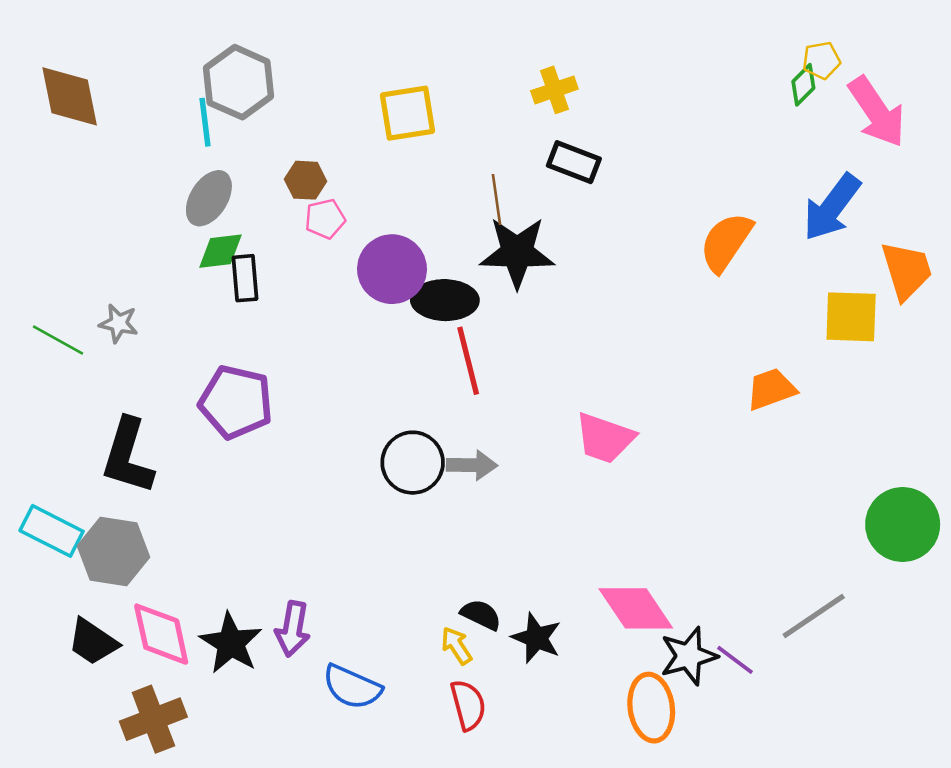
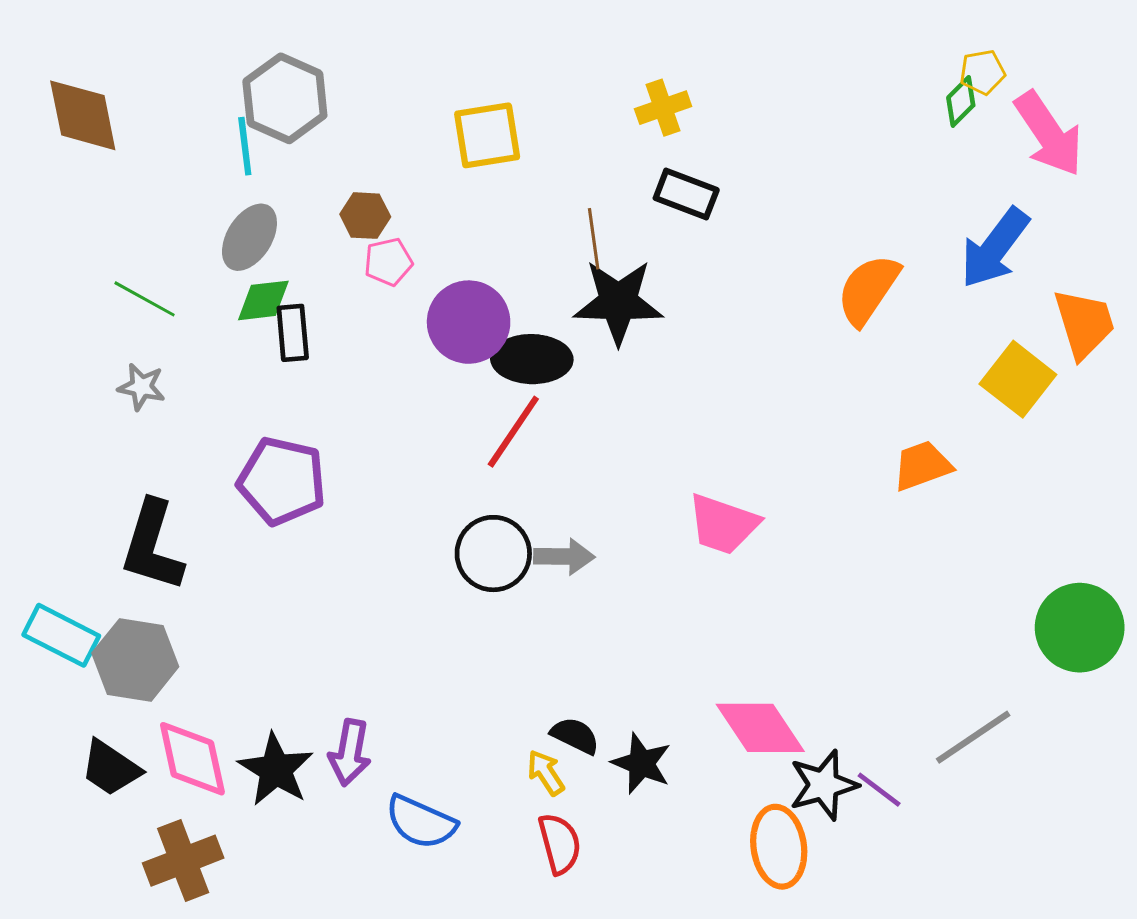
yellow square: (851, 317) -> (1018, 379), turned 36
green line: (58, 340) -> (145, 299), moved
red line: (468, 361) -> (513, 432), moved, turned 48

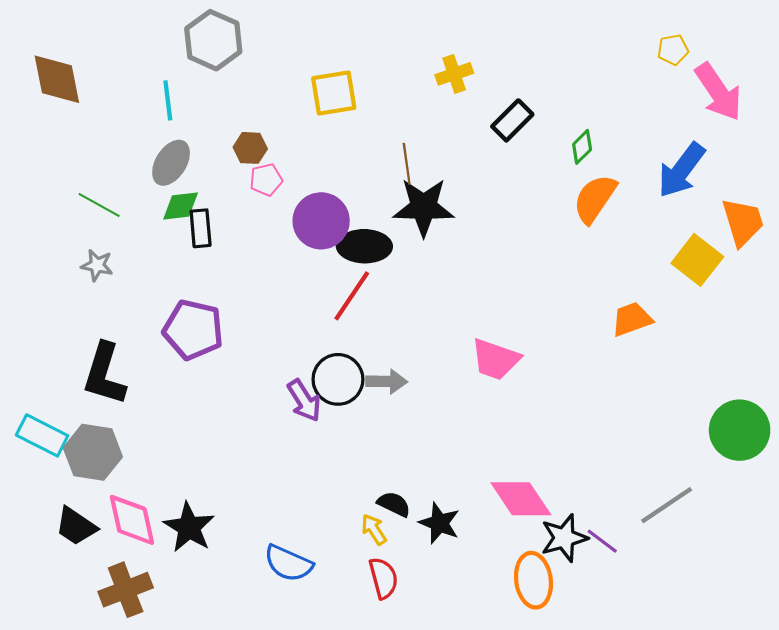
gray hexagon: (285, 98) -> (213, 40), moved
green diamond: (961, 101) -> (582, 147), moved
black rectangle: (686, 194) -> (512, 120), moved, turned -66
purple arrow: (350, 753) -> (304, 401), moved, turned -42

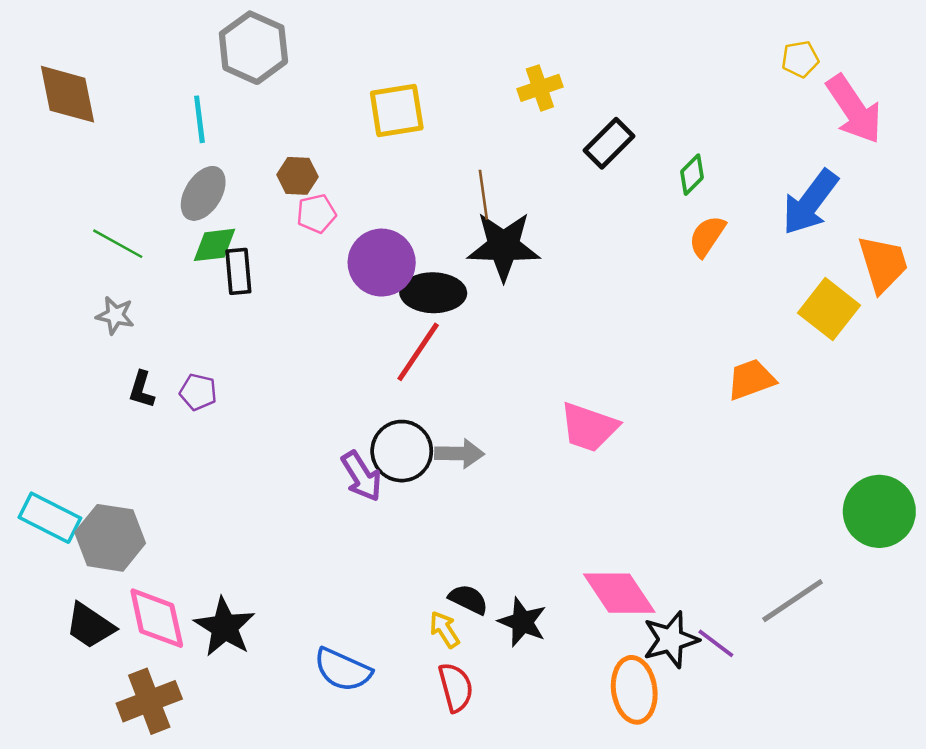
orange semicircle: (595, 199) -> (707, 236), size x0.7
purple pentagon: (193, 330) -> (198, 392), moved, size x0.5
black L-shape: (104, 374) -> (142, 389), moved, size x0.5

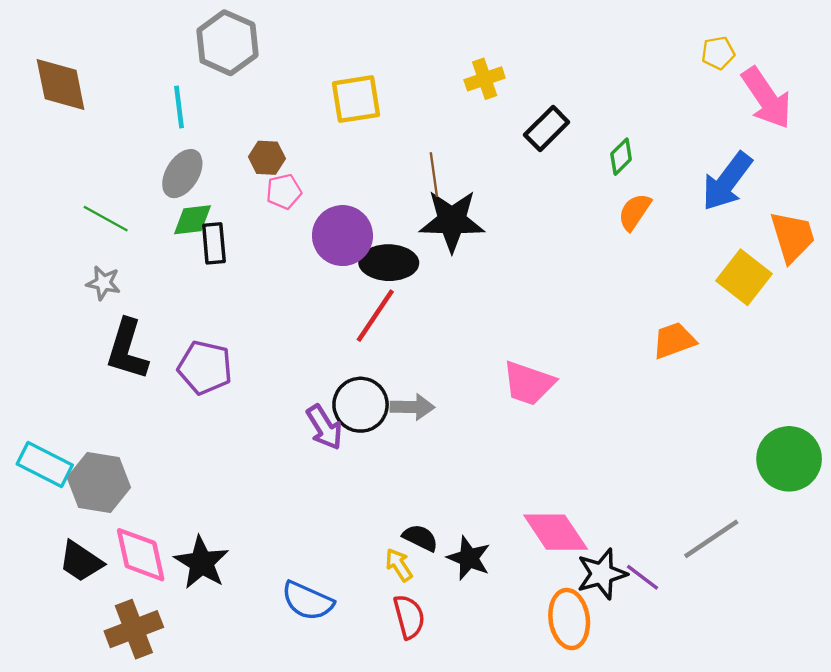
black L-shape: (142, 389) -> (127, 349), size x1.8
purple pentagon: (198, 392) -> (205, 367), moved, size x1.6

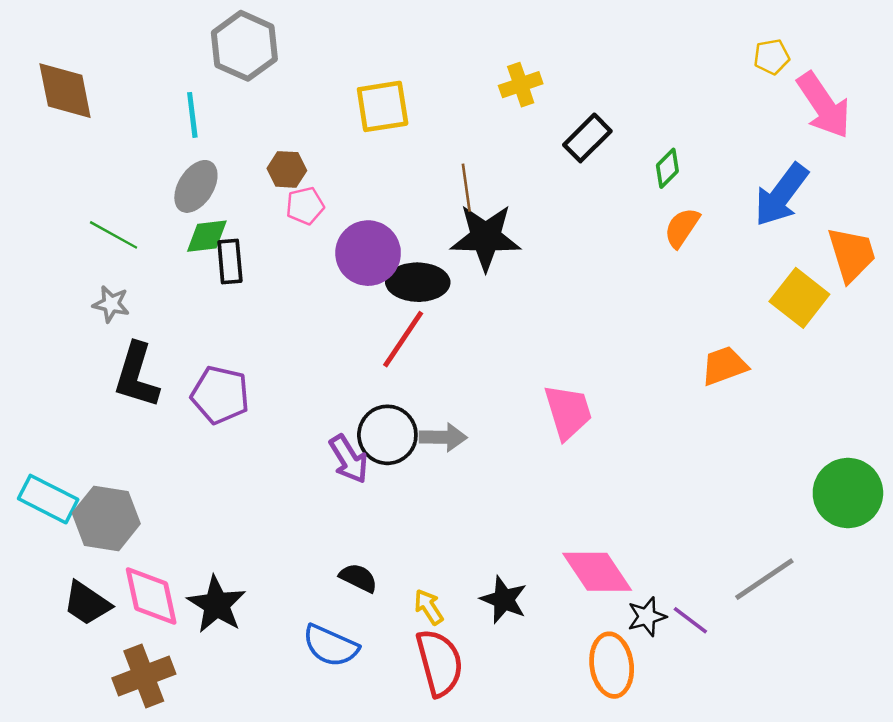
pink trapezoid: (529, 383) -> (568, 412), turned -126
black semicircle: (420, 538) -> (358, 578), moved
black star: (602, 574) -> (647, 617), size x0.7
red semicircle: (409, 617) -> (440, 663), size x1.4

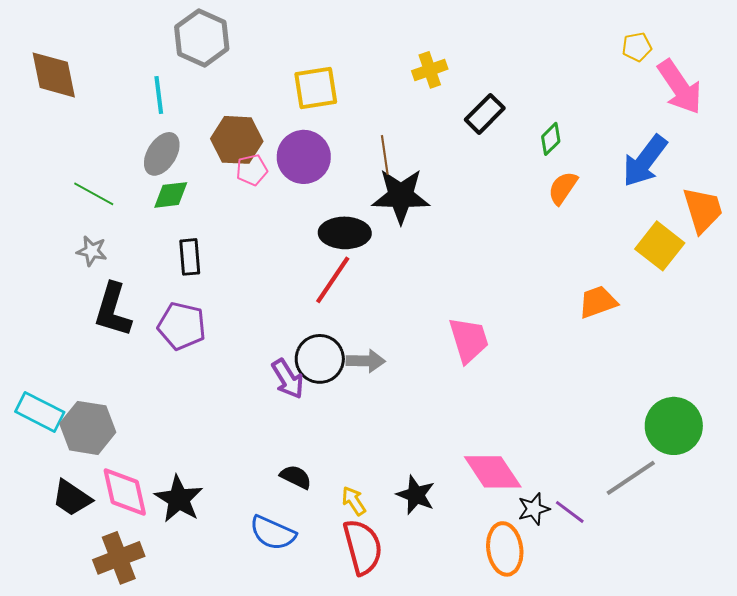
brown hexagon: (287, 169) -> (237, 140), size x1.6
purple circle: (368, 253) -> (304, 157), moved
black rectangle: (230, 262) -> (190, 257), moved
green circle: (848, 493) -> (674, 426), moved

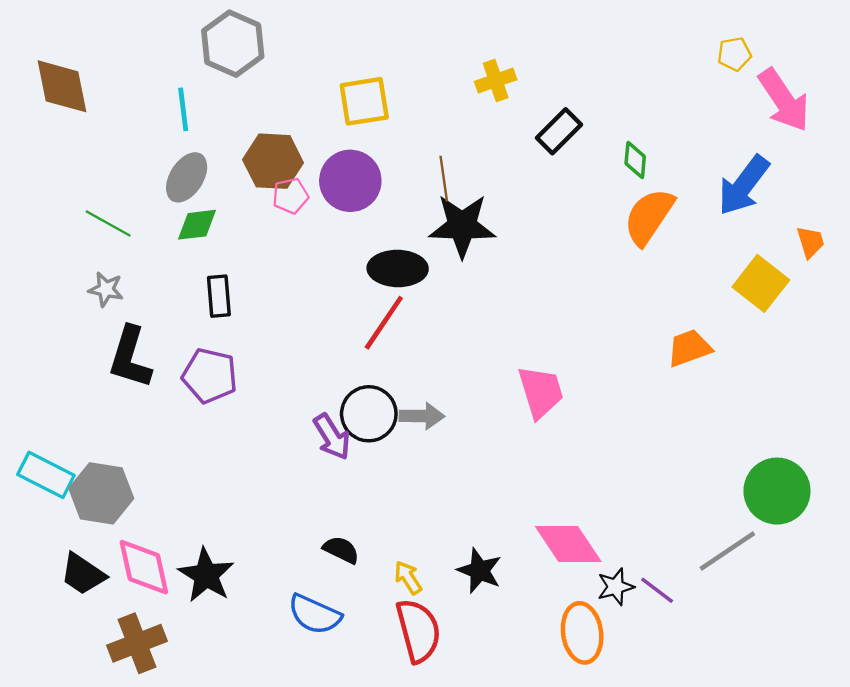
green diamond: (551, 139) -> (635, 160), turned -40
orange semicircle: (563, 188) -> (649, 217), size x1.5
orange trapezoid: (703, 210) -> (810, 242), size x0.6

